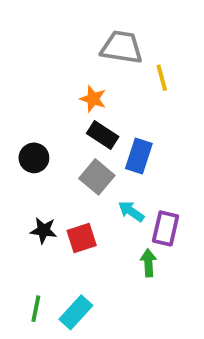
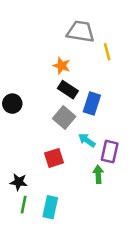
black circle: (34, 158) -> (12, 104), moved
black star: (43, 230) -> (19, 182), moved
cyan rectangle: (76, 312) -> (50, 207), turned -30

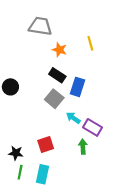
gray trapezoid: (81, 32) -> (40, 26), moved
orange star: (62, 66) -> (59, 50), moved
purple rectangle: (110, 152) -> (92, 127), turned -72
red square: (54, 158) -> (46, 144), moved

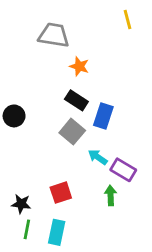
yellow line: (90, 43) -> (128, 20), moved

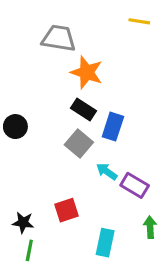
yellow line: (128, 20) -> (139, 21), turned -66
orange star: (79, 66) -> (87, 72), size x1.5
green arrow: (110, 195) -> (150, 227), moved
cyan rectangle: (57, 232) -> (105, 243), moved

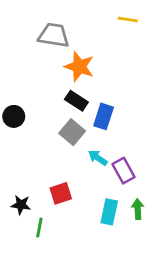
purple rectangle: (135, 185) -> (123, 171), turned 30
cyan rectangle: (105, 243) -> (109, 212), moved
green line: (29, 250) -> (39, 228), moved

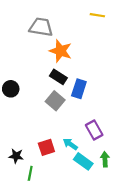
cyan arrow: (98, 158) -> (70, 144), moved
cyan rectangle: (109, 212) -> (83, 161), turned -66

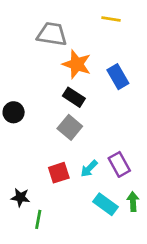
yellow line: (97, 15) -> (111, 19), moved
blue rectangle: (79, 89) -> (118, 77), moved, turned -48
cyan arrow: (70, 144) -> (89, 169), moved, turned -80
red square: (46, 147) -> (59, 173), moved

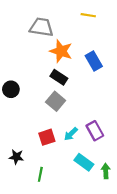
green arrow: (133, 201) -> (106, 171), moved
green line: (38, 219) -> (40, 174), moved

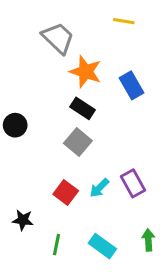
gray trapezoid: (41, 27) -> (58, 38), turned 35
red square: (47, 137) -> (66, 192), turned -35
cyan rectangle: (84, 162) -> (102, 246), moved

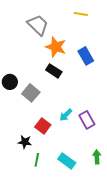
gray square: (78, 142) -> (31, 93), moved
cyan arrow: (99, 188) -> (66, 115), moved
black star: (23, 220) -> (25, 142), moved

